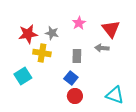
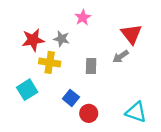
pink star: (79, 23) -> (83, 17), moved
gray arrow: (102, 48) -> (121, 57), turned -40
blue square: (71, 78) -> (71, 98), moved

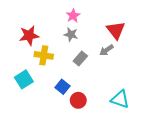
gray star: (61, 39) -> (71, 34), moved
gray rectangle: (91, 66) -> (80, 58), turned 40

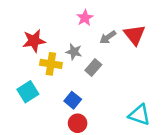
gray star: (71, 34) -> (74, 52), moved
gray arrow: (106, 50) -> (108, 37), moved
red circle: (78, 100) -> (78, 123), moved

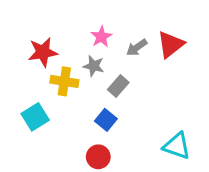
pink star: (85, 18) -> (101, 37), moved
red triangle: (135, 35) -> (171, 44), turned 30
blue square: (73, 100) -> (106, 120), moved

